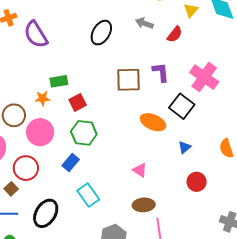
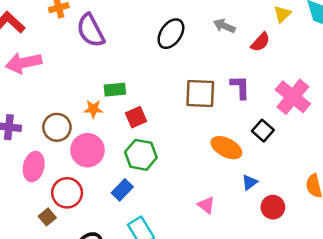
black square: (182, 106) -> (263, 131), size x0.7
blue triangle: (185, 147) -> (250, 182), moved
red circle: (197, 182) -> (273, 207), moved

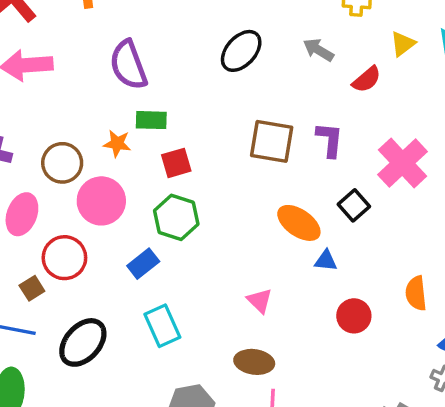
purple semicircle: (91, 30) -> (128, 65), moved
blue triangle: (250, 182) -> (326, 261), moved, turned 35

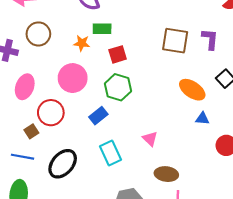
brown circle: (62, 163) -> (38, 34), moved
blue triangle: (326, 261) -> (202, 118), moved
pink triangle: (260, 301) -> (150, 139), moved

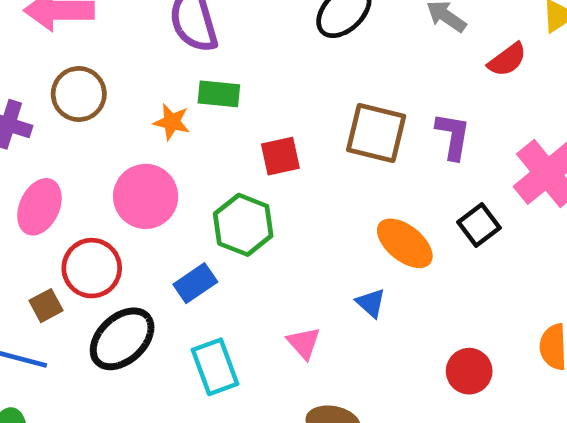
red square: (118, 54) -> (280, 156), moved
blue triangle: (202, 118) -> (371, 303), moved, turned 32
black ellipse: (63, 164) -> (122, 339), moved

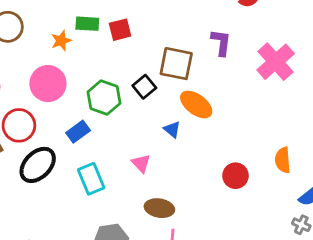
orange star: (172, 122) -> (61, 41), turned -30
brown square: (376, 133) -> (176, 64), moved
red square: (280, 156) -> (120, 30), moved
black square: (479, 225) -> (144, 87), moved
blue triangle: (371, 303) -> (172, 129), moved

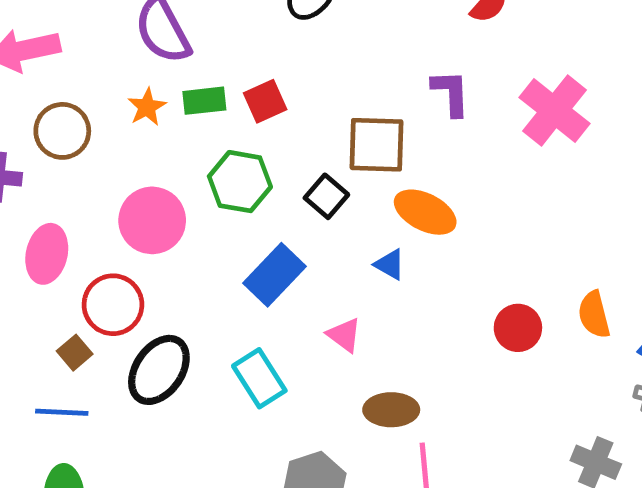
orange star: (61, 41) -> (147, 107), moved
green hexagon: (104, 98) -> (240, 182), moved
blue rectangle: (78, 132) -> (275, 275), moved, size x1.4
orange semicircle: (283, 160) -> (594, 315), moved

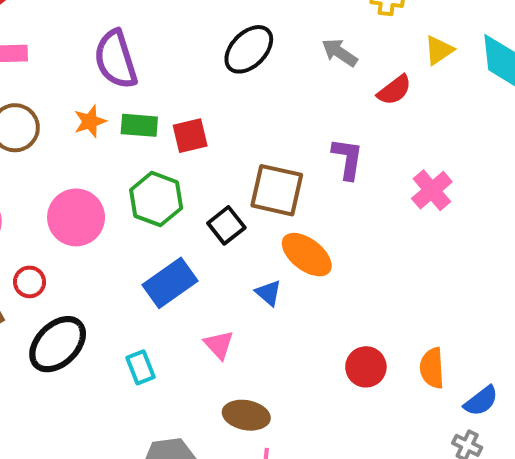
pink cross: (555, 111) -> (432, 190), size x0.7
red circle: (113, 305) -> (29, 282), size x0.6
cyan rectangle: (259, 378) -> (140, 367), size x0.7

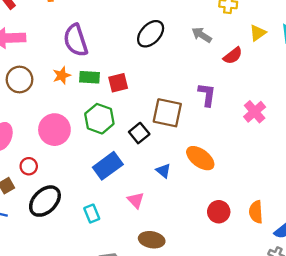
orange ellipse: (307, 255) -> (200, 158), moved

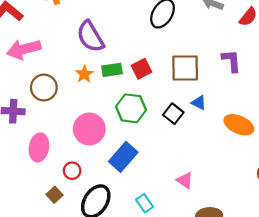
brown square: (167, 113) -> (185, 68), moved
blue rectangle: (108, 166) -> (123, 157), moved
blue triangle: (163, 171) -> (199, 103), moved

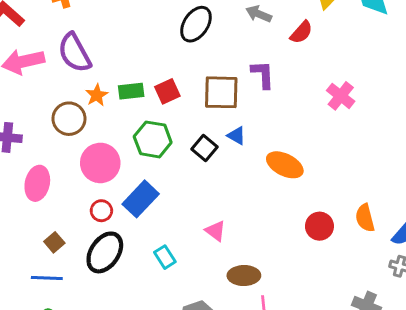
purple semicircle: (90, 37) -> (74, 53), moved
purple L-shape: (231, 61) -> (263, 74), moved
brown circle: (44, 88) -> (69, 119), moved
red circle: (72, 171) -> (101, 211), moved

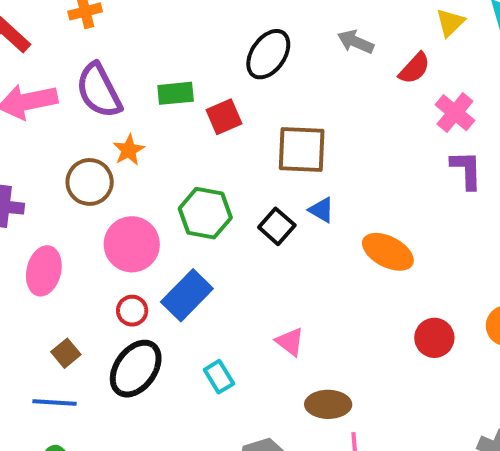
purple L-shape: (263, 74) -> (466, 170), moved
green rectangle: (131, 91) -> (176, 93), moved
red square: (167, 91) -> (224, 117), moved
pink cross: (341, 96) -> (455, 113), moved

